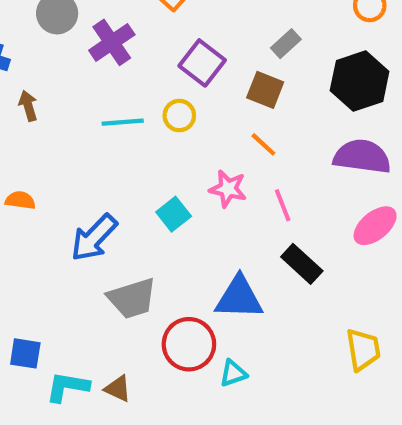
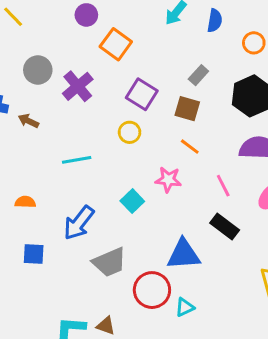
brown arrow: (28, 106) -> (28, 121), moved, turned -42
cyan line: (123, 122) -> (77, 160), moved
pink line: (283, 205) -> (223, 186), moved
blue square: (25, 353) -> (34, 254), moved

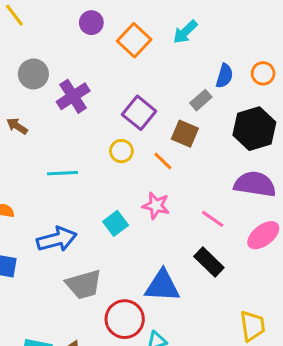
blue semicircle: (215, 21) -> (224, 76), moved
orange square: (116, 44) -> (134, 40), moved
orange line: (190, 147) -> (163, 161), moved
pink line: (223, 186) -> (213, 219), turned -35
blue arrow: (79, 223) -> (57, 239), turned -150

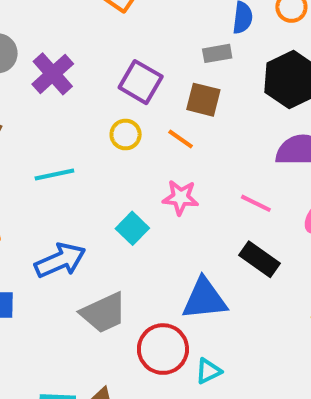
gray rectangle: (201, 100) -> (217, 53), turned 40

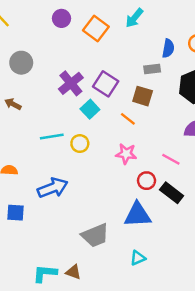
purple cross: (53, 74) -> (71, 83), moved
yellow circle: (126, 135) -> (80, 144), moved
cyan square: (132, 228) -> (90, 109), moved
gray trapezoid: (104, 313) -> (95, 235), moved
red circle: (163, 349) -> (147, 181), moved, size x0.6

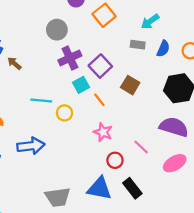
cyan arrow: (134, 18) -> (150, 21), moved
gray circle: (21, 63) -> (57, 30), moved
gray rectangle: (152, 69) -> (138, 45), moved
orange line: (128, 119) -> (99, 100), moved
black rectangle: (172, 193) -> (132, 188), moved

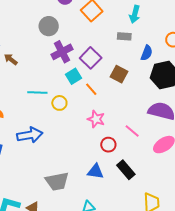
cyan arrow: (150, 21) -> (135, 14), turned -36
blue semicircle: (163, 49) -> (147, 53), moved
blue triangle: (100, 188) -> (95, 171), size x0.7

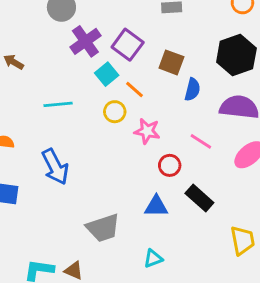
blue semicircle: (147, 53) -> (192, 89), moved
yellow circle: (59, 103) -> (115, 112), moved
blue arrow: (30, 135) -> (55, 167), turned 80

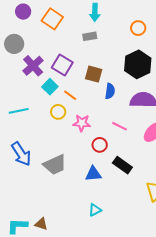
gray trapezoid: (103, 228) -> (55, 165), moved

